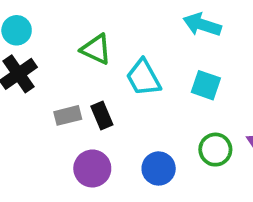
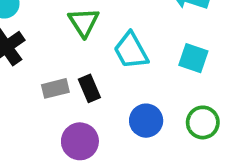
green triangle: (96, 49) -> (84, 22), turned 32
blue circle: (159, 168) -> (146, 121), moved

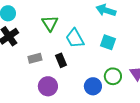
black rectangle: (89, 88) -> (61, 60), moved
blue circle: (146, 121) -> (93, 86), moved

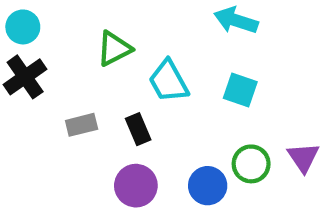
green triangle: (50, 23) -> (114, 49), turned 36
purple circle: (48, 86) -> (136, 186), moved

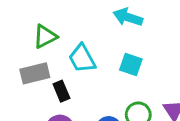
gray rectangle: (82, 125) -> (35, 73), moved, size x1.4

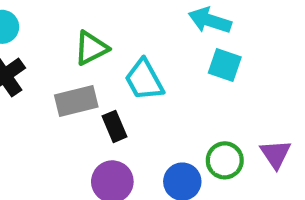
cyan square: (131, 64) -> (225, 65), moved

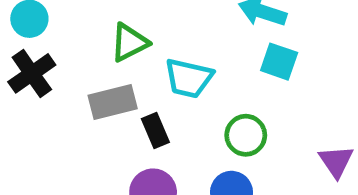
cyan trapezoid: (144, 80) -> (189, 78), turned -48
green circle: (225, 160) -> (246, 135), moved

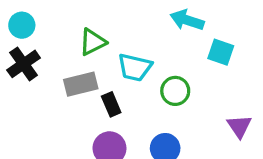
cyan square: (279, 62) -> (221, 52), moved
green circle: (246, 135) -> (175, 91), moved

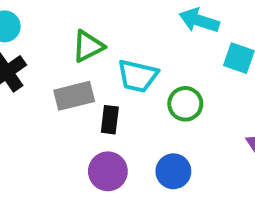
black rectangle: (111, 104) -> (110, 120), turned 30

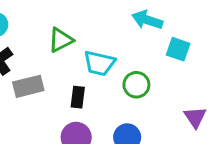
gray rectangle: (74, 96) -> (28, 86), moved

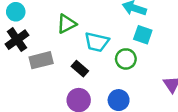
cyan square: (178, 49) -> (143, 35), moved
black rectangle: (78, 97) -> (80, 69), turned -56

